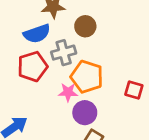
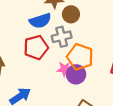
brown circle: (85, 26) -> (71, 14), moved
purple circle: (85, 113) -> (76, 74), moved

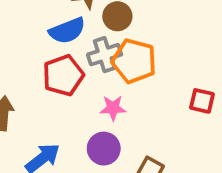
orange pentagon: (80, 57) -> (134, 61), moved
purple circle: (76, 74) -> (104, 149), moved

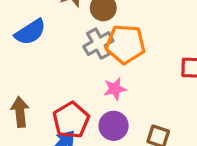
blue semicircle: (67, 31) -> (30, 32), moved
red pentagon: (63, 75) -> (71, 120), moved

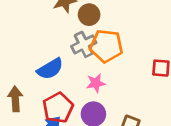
blue semicircle: (30, 32) -> (50, 69), moved

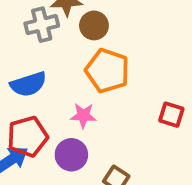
gray cross: (84, 44) -> (42, 25), moved

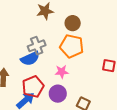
gray cross: (42, 25) -> (37, 46), moved
brown circle: (94, 25) -> (73, 23), moved

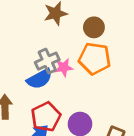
pink star: (62, 72) -> (64, 67), moved

